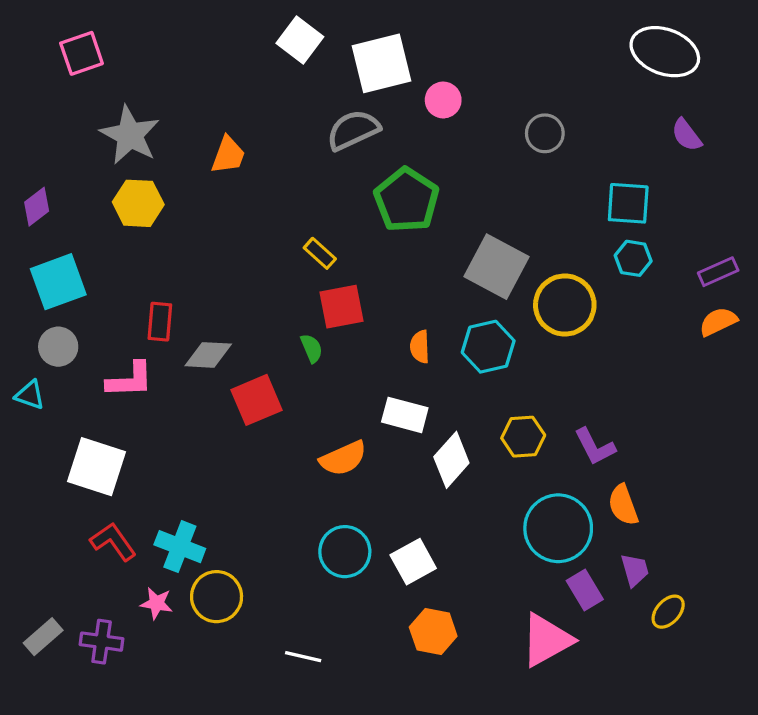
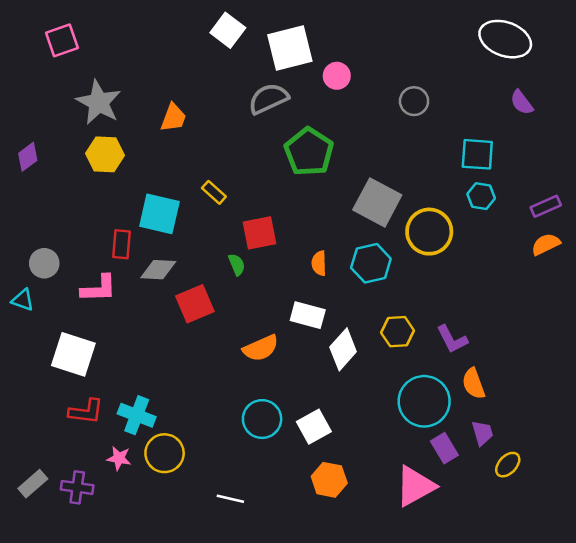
yellow rectangle: (320, 253) -> (214, 192), moved
cyan square: (58, 282) -> (159, 214), moved, turned 33
red L-shape: (113, 542) -> (86, 411), turned 132

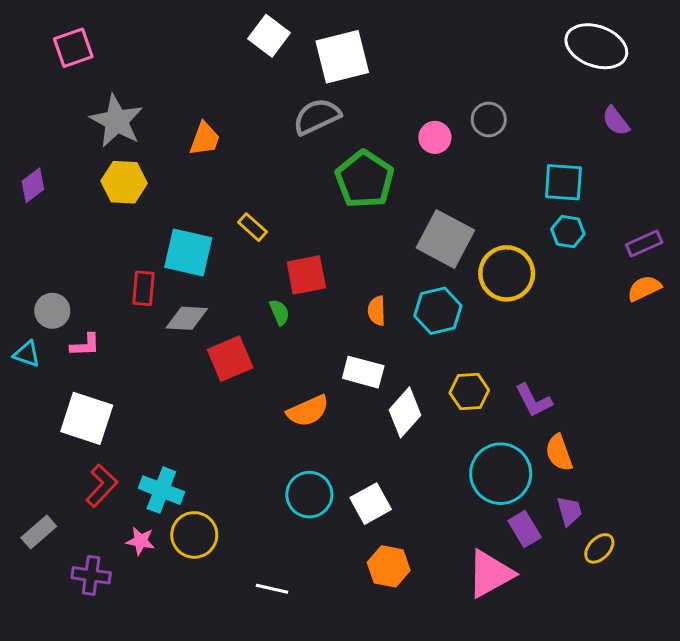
pink circle: (337, 76) -> (435, 137), moved
pink L-shape: (99, 289) -> (85, 345), moved, size x0.7
red L-shape: (86, 411) -> (102, 486), turned -54
gray rectangle: (33, 484) -> (39, 532), moved

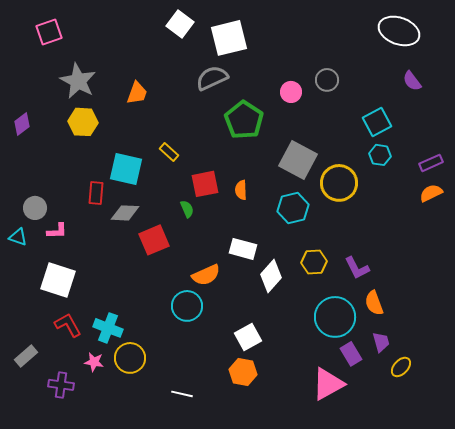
cyan square: (563, 182) -> (377, 122), turned -32
orange semicircle: (377, 311) -> (241, 190), moved
red L-shape: (102, 486) -> (68, 325), turned -72
cyan circle: (309, 495) -> (187, 306), moved
orange hexagon: (389, 566) -> (243, 372), moved

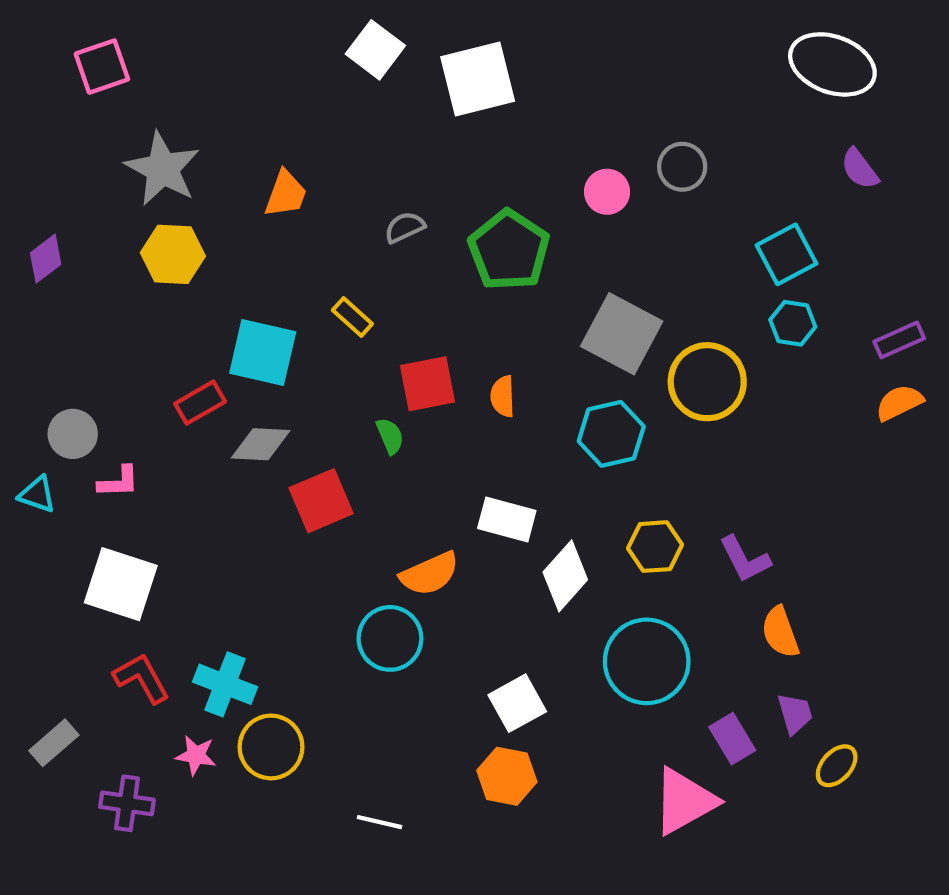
gray semicircle: (212, 78) -> (405, 227), moved, size x0.6
red rectangle: (96, 193) -> (200, 403), turned 55
cyan circle: (335, 317) -> (647, 661), moved

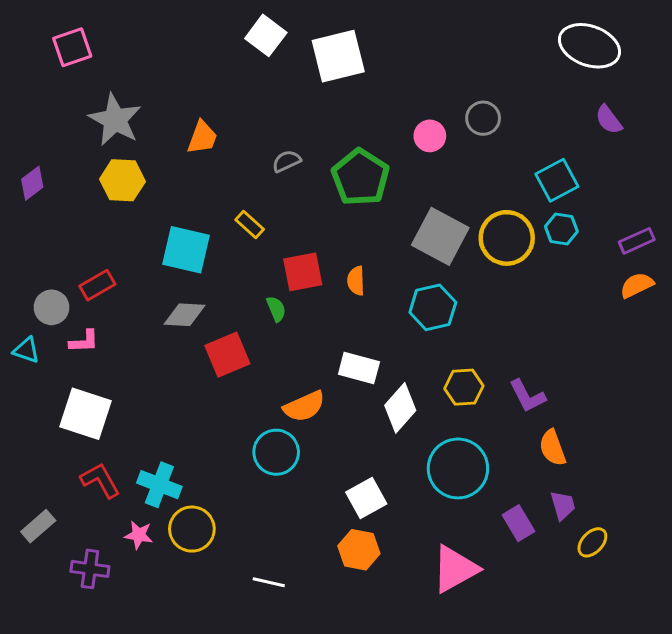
yellow circle: (707, 382) -> (507, 238), moved
red rectangle: (200, 403) -> (97, 285), moved
pink triangle: (684, 801) -> (455, 569), moved

